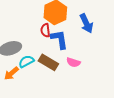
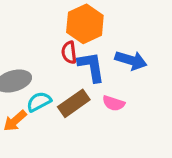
blue arrow: (86, 23) -> (131, 60), moved, turned -48
brown rectangle: (48, 62) -> (74, 103), turned -66

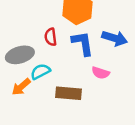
red semicircle: (69, 52) -> (51, 37), moved
brown rectangle: (74, 103) -> (69, 93), moved, turned 40

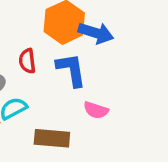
blue arrow: (115, 38) -> (96, 33), moved

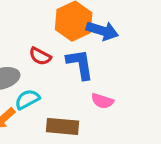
red semicircle: (27, 61) -> (40, 56), turned -55

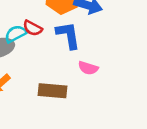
cyan semicircle: (27, 99) -> (15, 34), moved

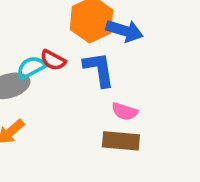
brown rectangle: (53, 91) -> (121, 141), moved

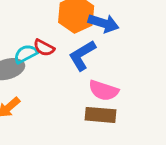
blue L-shape: (99, 69) -> (82, 55), turned -112
pink semicircle: (125, 112) -> (104, 91), size x1.4

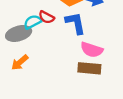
blue L-shape: (82, 55) -> (75, 23), turned 110

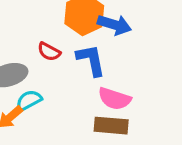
cyan semicircle: (33, 22) -> (29, 100), moved

